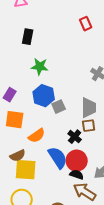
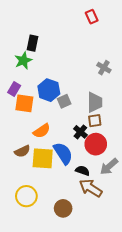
black rectangle: (28, 37) -> (33, 43), moved
green star: (40, 67) -> (23, 60), moved, turned -30
orange square: (15, 120) -> (24, 103), moved
red circle: (77, 161) -> (96, 144), moved
yellow square: (26, 170) -> (43, 158), moved

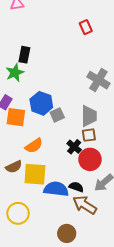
gray cross: (104, 68) -> (98, 80), size x1.5
blue semicircle: (63, 153) -> (56, 189), moved, turned -50
brown circle: (63, 208) -> (67, 233), moved

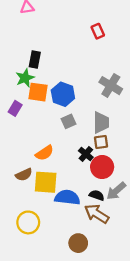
blue hexagon: (41, 103) -> (63, 94), moved
orange square: (16, 117) -> (38, 92), moved
black semicircle: (76, 187) -> (97, 195), moved

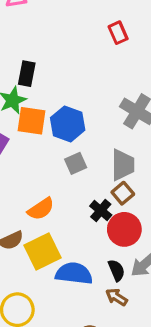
brown square: (101, 142) -> (123, 193), turned -32
yellow square: (46, 182) -> (43, 251), turned -30
black semicircle: (97, 195) -> (116, 270), turned 48
brown arrow: (97, 214) -> (116, 297), size x0.6

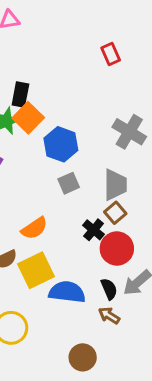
orange square: (31, 121) -> (28, 118), moved, turned 36

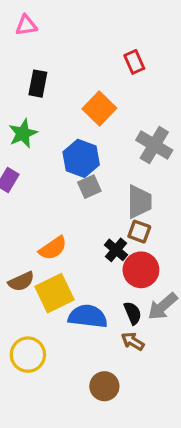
black rectangle: (20, 94) -> (38, 84), moved
orange square: (28, 118) -> (99, 109), moved
gray square: (69, 183) -> (89, 187), moved
brown square: (115, 213) -> (139, 232), turned -30

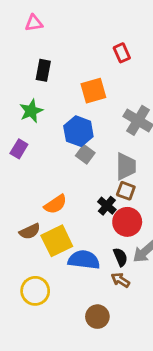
orange square: (99, 109) -> (93, 91), turned 30
gray square: (89, 187) -> (85, 154), turned -30

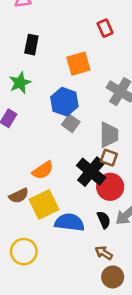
black cross: (107, 206) -> (91, 172), size x1.6
brown arrow: (120, 280) -> (104, 253), moved
brown circle: (97, 317) -> (113, 277), moved

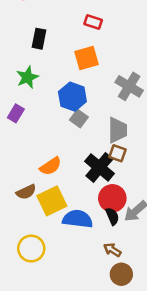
red rectangle: (105, 28) -> (93, 22), moved, turned -48
red circle: (110, 187) -> (112, 198), moved

